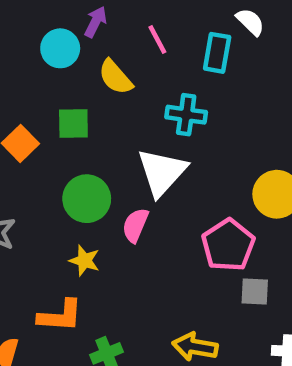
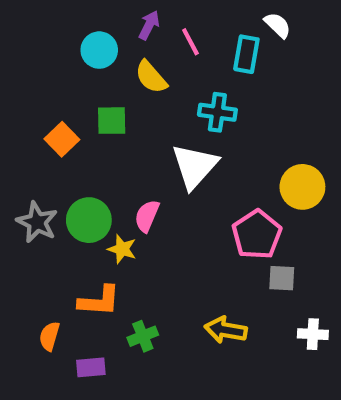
purple arrow: (96, 22) -> (149, 25), moved
green circle: (87, 199) -> (89, 220), moved
pink semicircle: (135, 225) -> (147, 216), moved

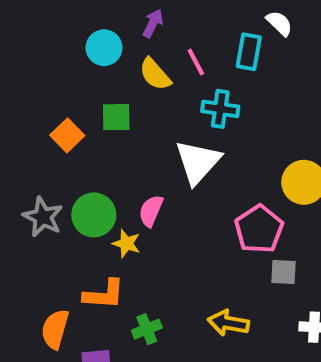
pink line: (190, 42) -> (196, 62), moved
orange semicircle: (49, 336) -> (55, 329), size x1.4

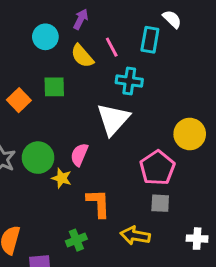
gray square: (283, 272) -> (160, 203), moved
orange L-shape: (104, 294) -> (98, 203), moved, turned -96

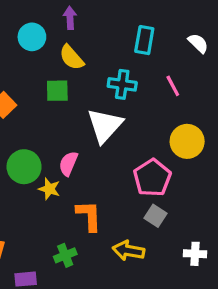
purple arrow: (81, 19) -> (70, 18), turned -30
white semicircle: (172, 19) -> (198, 43), moved
pink line: (112, 47) -> (173, 86), moved
green square: (54, 87) -> (57, 91), moved
gray square: (160, 203) -> (155, 216), turned 30

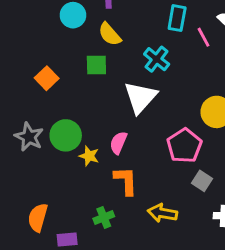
cyan cross: (122, 84) -> (157, 59), turned 30
pink line: (173, 86) -> (203, 37), moved
pink semicircle: (68, 164) -> (118, 143), moved
gray square: (155, 216) -> (202, 181), moved

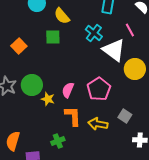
pink line: (203, 37) -> (130, 30), moved
white triangle: (140, 97) -> (114, 50), moved, turned -35
pink pentagon: (184, 146) -> (99, 89), moved
yellow arrow: (162, 213) -> (98, 124), moved

